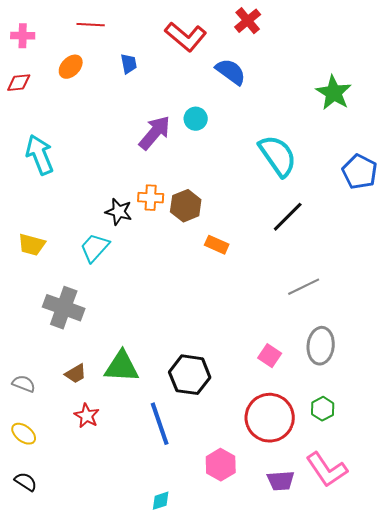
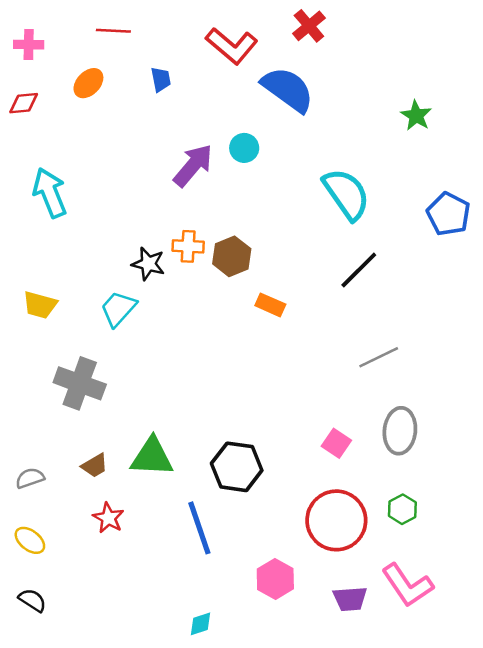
blue semicircle: (231, 72) -> (288, 89), size x1.4
green star: (334, 93) -> (416, 116), size x0.7
gray semicircle: (24, 384) -> (30, 478), turned -40

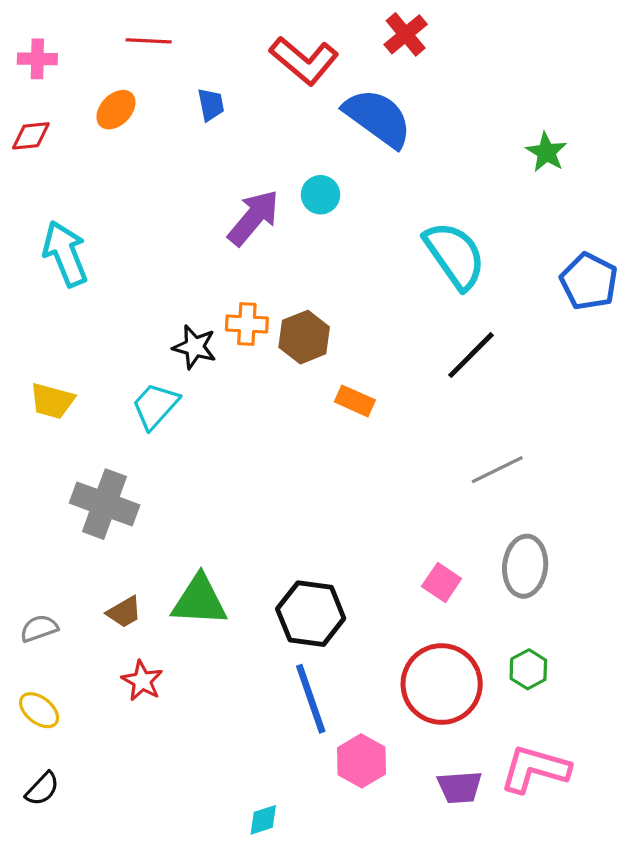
blue line: (199, 528) -> (311, 699), moved
pink L-shape: (407, 585) -> (535, 769), turned 140
black semicircle: (32, 600) -> (42, 789), turned 100

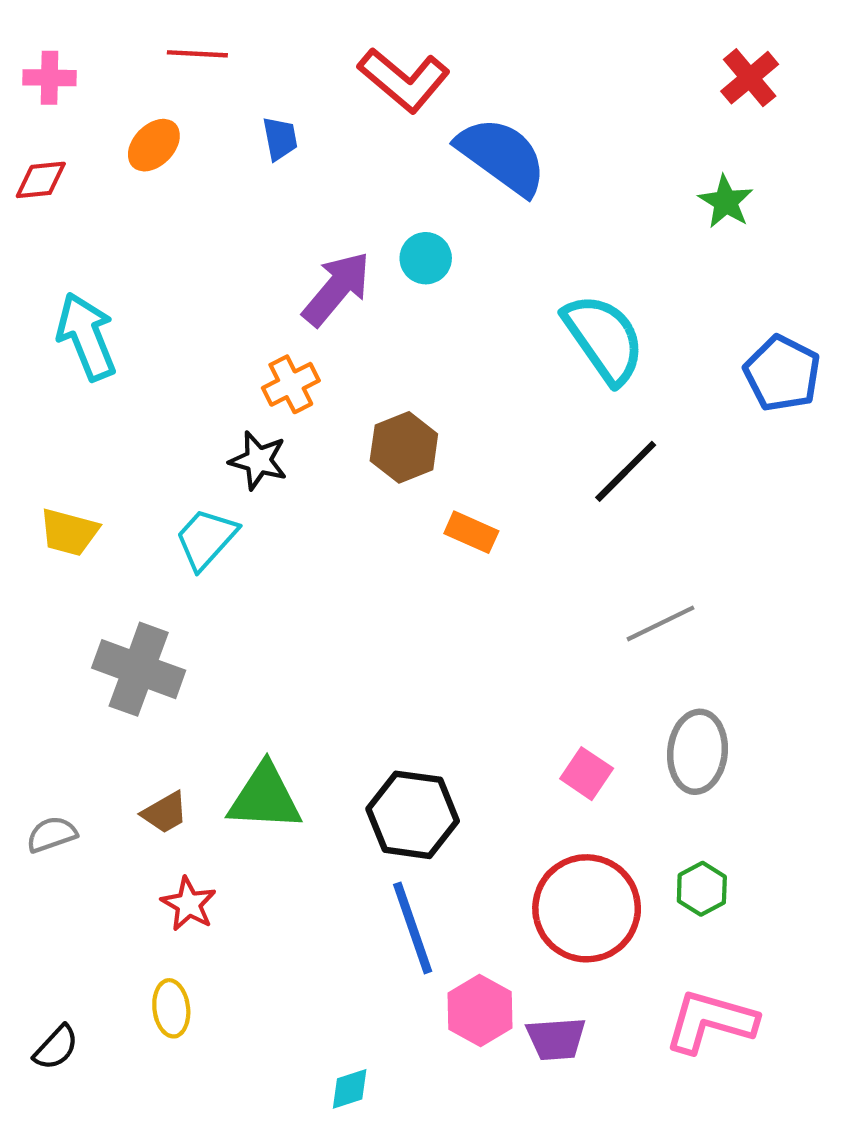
red cross: (406, 34) -> (750, 78), moved
orange cross: (247, 324) -> (291, 384), moved, turned -30
yellow ellipse: (39, 710) -> (171, 1008), moved, turned 45
purple trapezoid: (460, 787) -> (556, 1039), moved

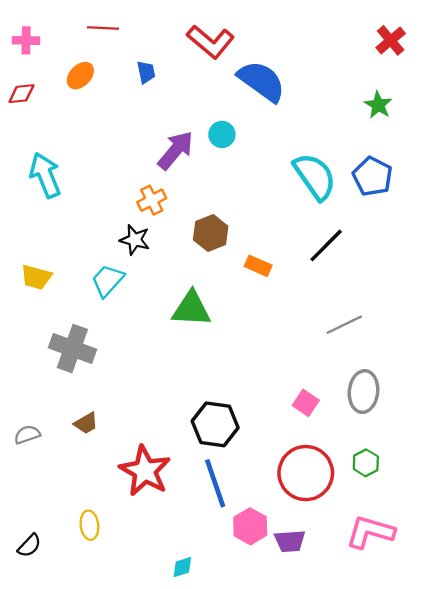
blue pentagon: (782, 373) -> (373, 176), moved
orange rectangle: (471, 532) -> (258, 266), moved
green triangle: (265, 797) -> (191, 309), moved
red star: (189, 904) -> (145, 471), moved, size x1.8

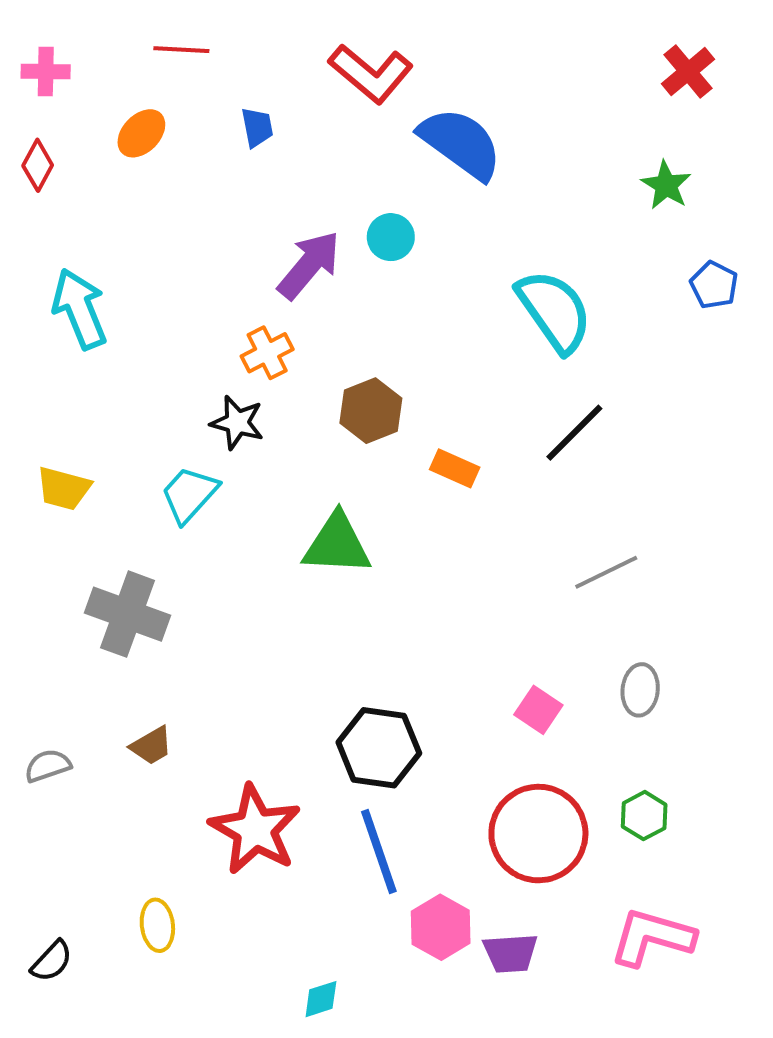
red diamond: (21, 94) -> (38, 165), turned -56
blue pentagon: (373, 176) -> (714, 285), moved, size x0.7
gray ellipse: (363, 392) -> (640, 690), size x0.7

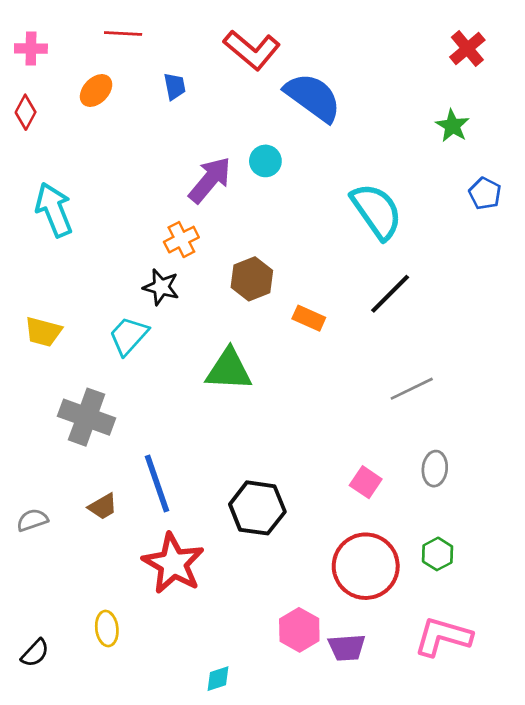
blue line: (379, 851) -> (157, 484), moved

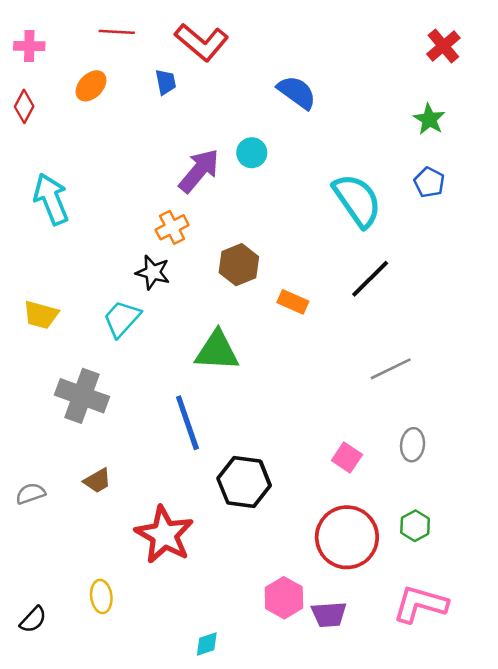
red L-shape: (252, 50) -> (202, 42), moved
blue semicircle: (313, 97) -> (297, 92), size x0.7
blue pentagon: (485, 193) -> (429, 182), moved
blue line: (157, 484) -> (187, 423), moved

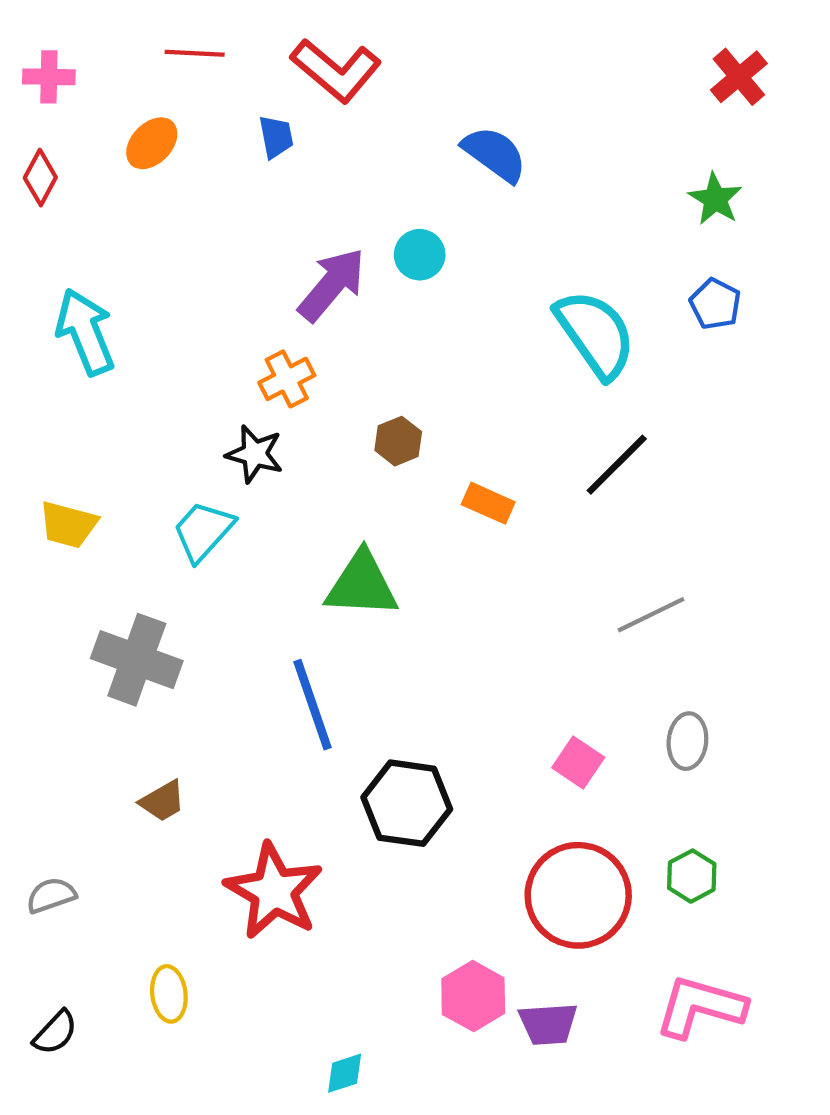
brown hexagon: (239, 265) -> (398, 441), size x0.7
gray semicircle: (31, 494) -> (51, 895), moved

